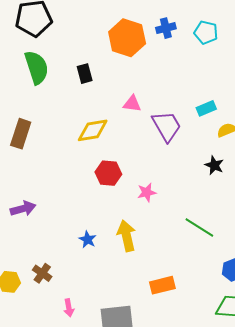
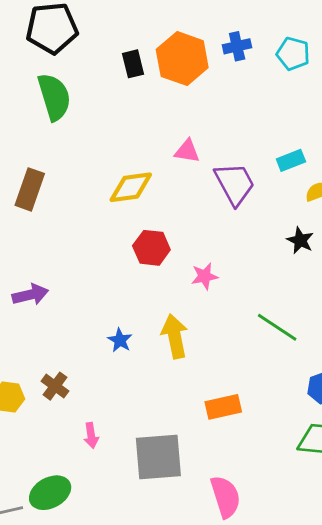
black rectangle: (85, 74) -> (133, 64), moved

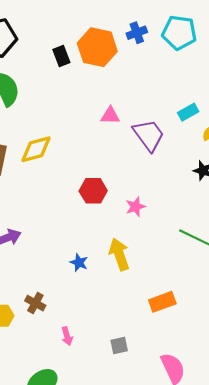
cyan pentagon: (293, 54) -> (179, 33), size x1.4
yellow diamond: (131, 187) -> (36, 149), moved
gray square: (158, 457) -> (119, 345), size x0.5

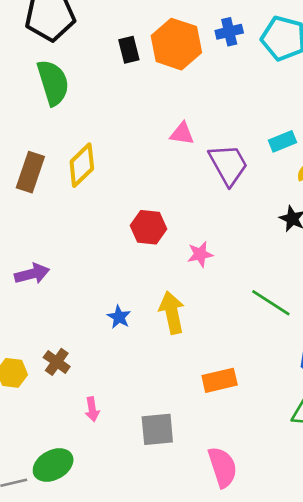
yellow diamond: (36, 149) -> (82, 165), turned -36
gray square: (119, 345) -> (157, 429), size x1.5

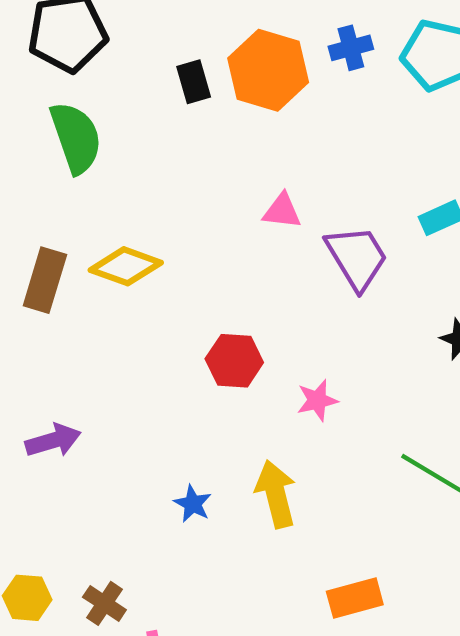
yellow diamond: (82, 165) -> (126, 266), turned 66
brown cross: (57, 362) -> (104, 603), moved

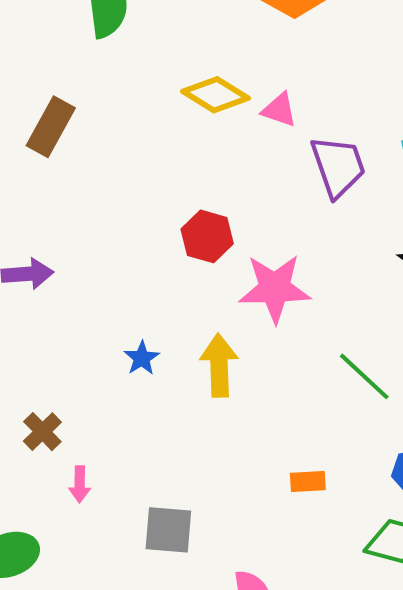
yellow diamond: (126, 266) -> (215, 95), moved
pink star: (317, 400) -> (275, 288), size x1.8
orange rectangle: (355, 598) -> (308, 481), moved, size x0.7

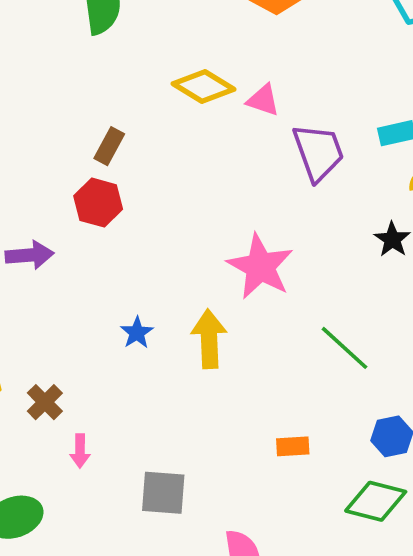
brown rectangle: (51, 127) -> (109, 146), moved, size x0.7
red hexagon: (207, 236) -> (98, 203), moved
pink star: (275, 288) -> (260, 267), turned 30

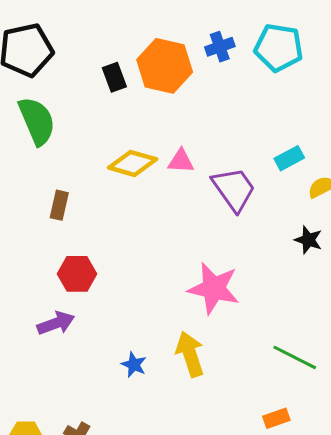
brown rectangle: (109, 146) -> (59, 205), moved
purple arrow: (30, 255) -> (56, 323), moved
green line: (345, 348) -> (295, 357), moved

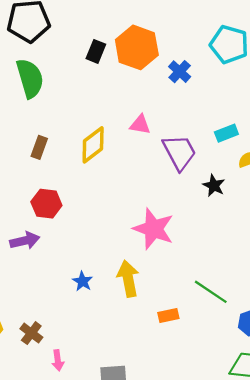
blue cross: (220, 47) -> (180, 72), moved, turned -35
black rectangle: (114, 77) -> (96, 51), turned 35
yellow diamond: (133, 163) -> (93, 145), moved, turned -60
black star: (308, 240) -> (214, 186), moved
orange rectangle: (276, 418) -> (168, 316), moved

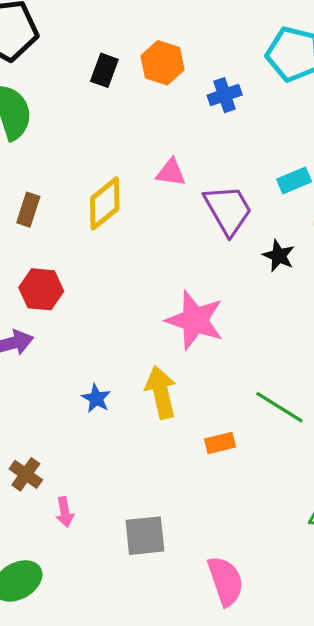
orange hexagon: (137, 47) -> (162, 63), size x0.7
blue cross: (180, 72) -> (225, 95), turned 30

